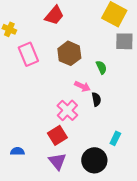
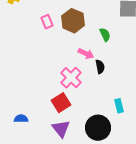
pink rectangle: (28, 54) -> (47, 22), moved, size x0.6
cyan rectangle: (115, 138) -> (119, 106), turned -40

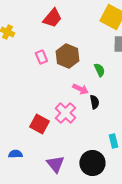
red square: (61, 103) -> (39, 124), moved, turned -30

